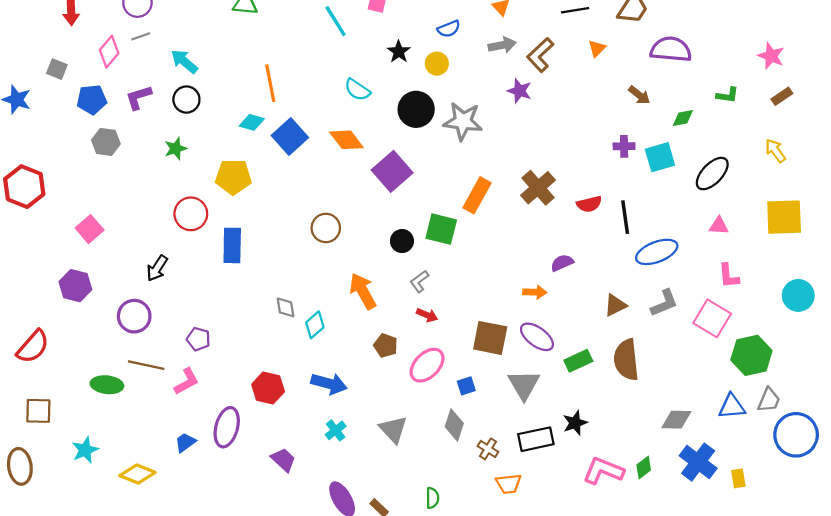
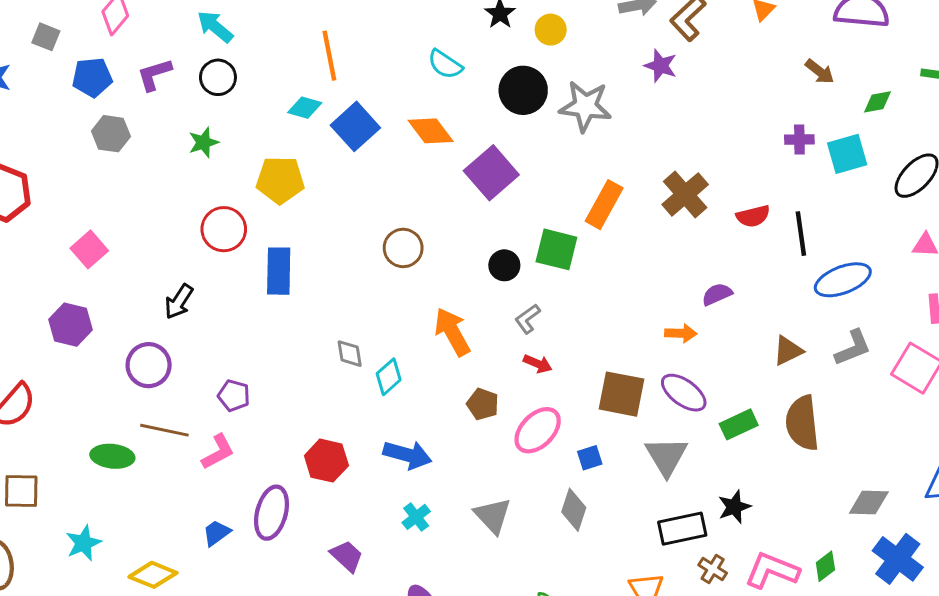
brown cross: (488, 449) -> (713, 569), moved

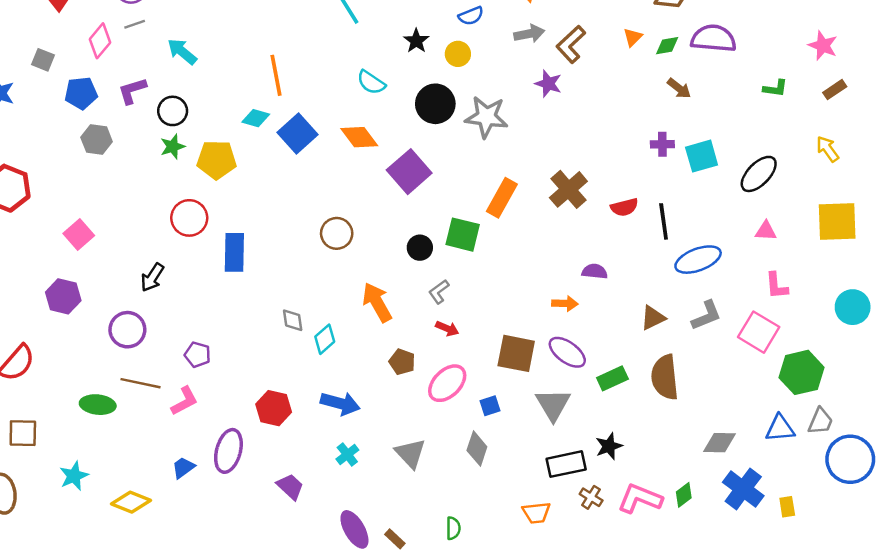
black circle: (218, 77) -> (173, 111), moved
green diamond: (878, 102) -> (667, 46), moved
yellow pentagon: (280, 180) -> (217, 160), moved
purple semicircle: (717, 294) -> (595, 271), turned 30

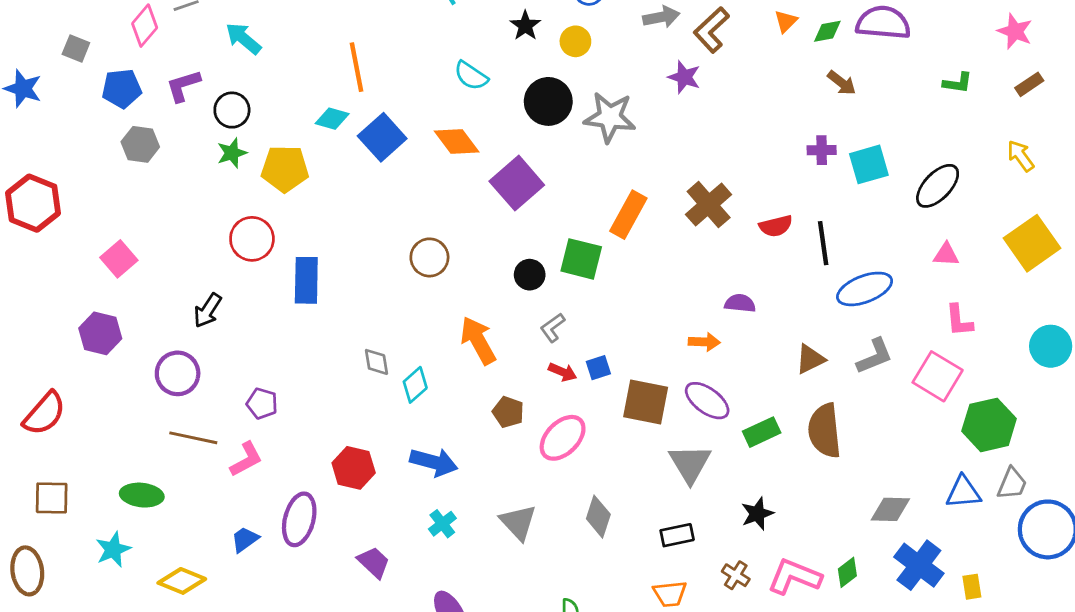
yellow square: (837, 221) -> (1032, 243), turned -33
green ellipse: (98, 405) -> (142, 495), moved
blue square: (490, 406) -> (598, 368), moved
black rectangle: (566, 464) -> (677, 535), moved, size x0.7

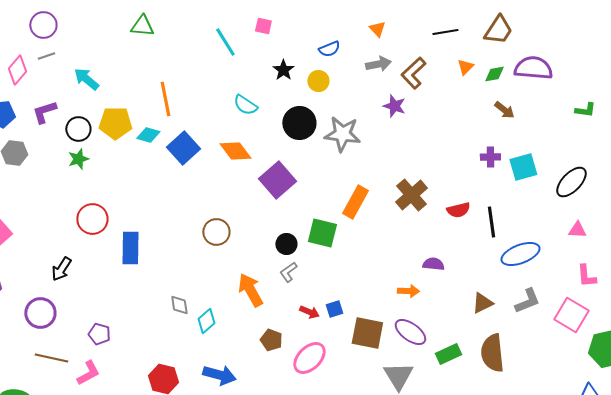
yellow pentagon: (285, 169) -> (115, 123), moved
gray L-shape: (553, 328) -> (288, 272), moved

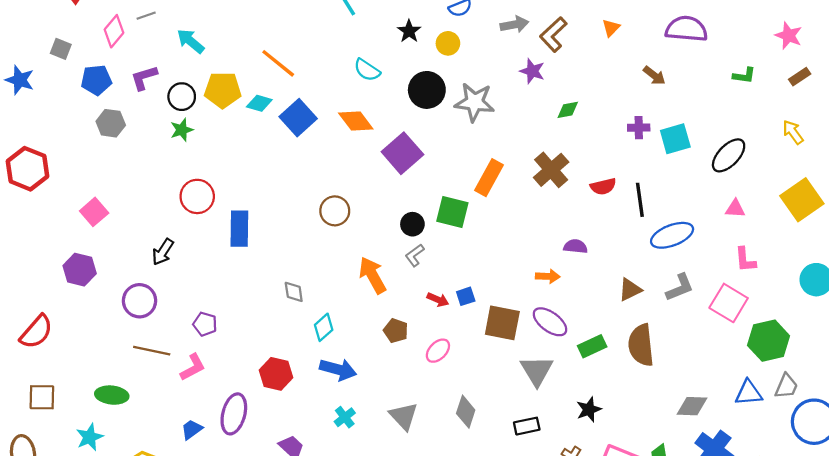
green diamond: (494, 74) -> (568, 110), moved
orange line: (165, 99) -> (278, 63), turned -40
cyan diamond: (206, 321) -> (324, 327), moved
pink ellipse: (309, 358) -> (438, 351), size x0.7

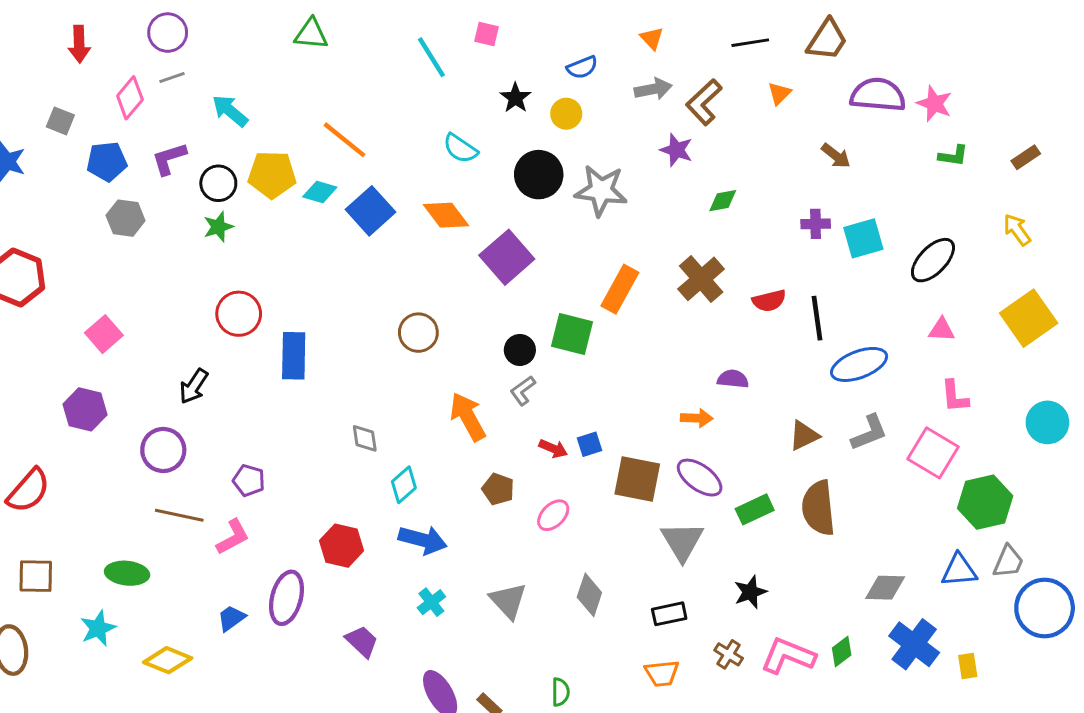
pink star: (789, 36) -> (934, 104), moved

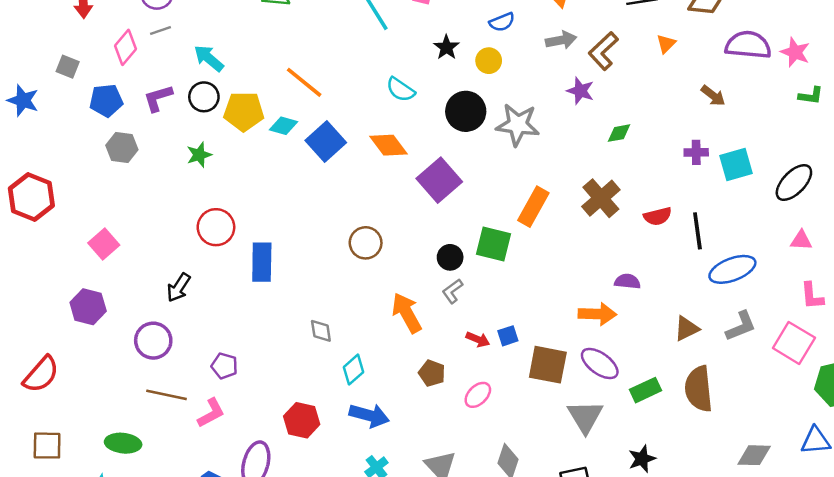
black circle: (218, 183) -> (204, 97), moved
orange arrow: (697, 418) -> (597, 314), size x1.4

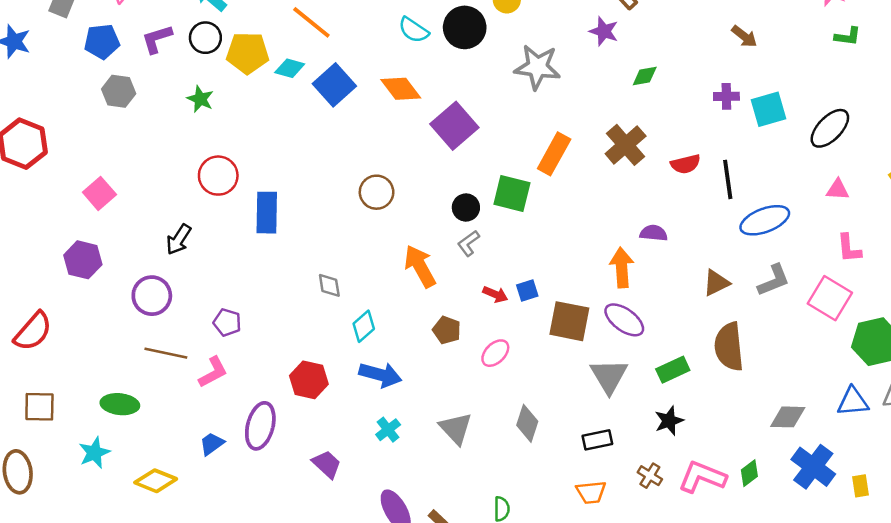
black circle: (466, 111) -> (465, 27), moved
green star: (199, 155) -> (200, 99), turned -30
orange arrow: (597, 314) -> (622, 268), turned -96
green rectangle: (646, 390) -> (673, 370), moved

